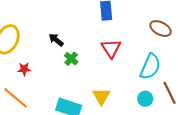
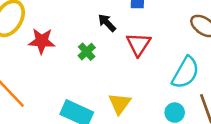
black arrow: (56, 40) -> (107, 23), moved
red star: (24, 69) -> (42, 41), moved, size x1.5

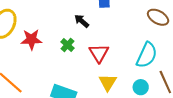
red triangle: (138, 44) -> (99, 53), moved
yellow triangle: (120, 104) -> (108, 82), moved

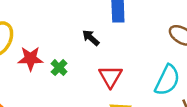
green cross: (68, 45) -> (59, 68), moved

